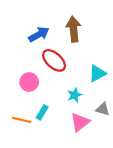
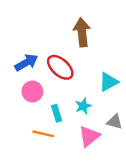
blue arrow: (39, 34) -> (26, 62), moved
cyan rectangle: (42, 112) -> (57, 113), moved, turned -48
orange line: (22, 120) -> (43, 134), moved

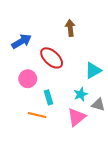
brown arrow: (82, 32) -> (70, 28), size x0.7
blue arrow: (26, 62) -> (22, 41), moved
cyan star: (83, 106) -> (81, 94), moved

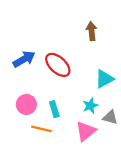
brown arrow: (70, 28) -> (92, 31), moved
blue arrow: (22, 41) -> (24, 59), moved
pink circle: (28, 79) -> (26, 104), moved

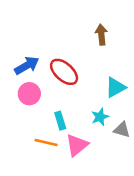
pink circle: (26, 104) -> (29, 94), moved
pink triangle: (86, 131) -> (77, 145), moved

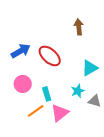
pink circle: (29, 94) -> (23, 84), moved
orange line: (46, 143) -> (36, 111), turned -48

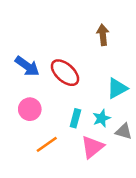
blue arrow: (21, 51) -> (27, 66), turned 66
cyan rectangle: (47, 94) -> (75, 118), moved, turned 32
pink triangle: (60, 113) -> (92, 147), moved

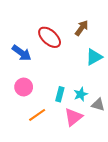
brown arrow: (103, 35) -> (82, 28), turned 42
red ellipse: (65, 73) -> (50, 37), moved
cyan triangle: (117, 88) -> (94, 57), moved

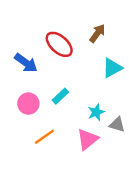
cyan rectangle: (60, 94) -> (60, 96), moved, turned 32

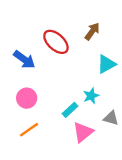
cyan rectangle: (60, 96) -> (70, 110), moved
cyan star: (96, 112) -> (91, 96), moved
orange line: (44, 137) -> (29, 130), moved

